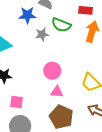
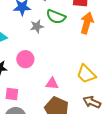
pink circle: (52, 71) -> (25, 59), moved

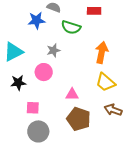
orange arrow: (87, 23) -> (102, 52), moved
gray star: (37, 26) -> (53, 50), moved

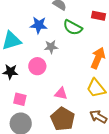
blue star: (37, 20) -> (39, 25), moved

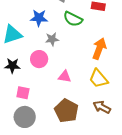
pink triangle: (61, 94) -> (65, 76), moved

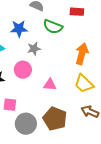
gray circle: (25, 117) -> (26, 124), moved

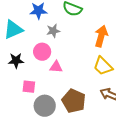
pink triangle: (50, 85) -> (56, 67), moved

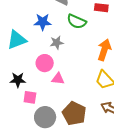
black star: (16, 61) -> (18, 80), moved

